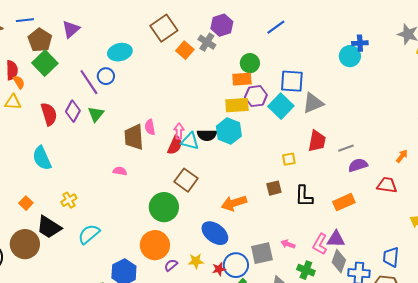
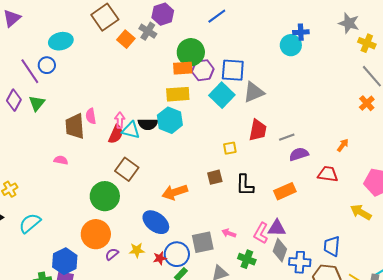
green circle: (250, 63) -> (191, 52), size x1.4
purple hexagon: (256, 96) -> (203, 70), moved

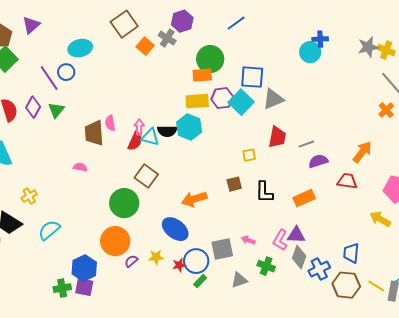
gray star: (349, 23) -> (368, 47), moved, turned -30
purple hexagon: (203, 70) -> (222, 98), moved
orange arrow: (343, 145) -> (362, 152), size x1.6
blue cross: (300, 262) -> (319, 269), turned -30

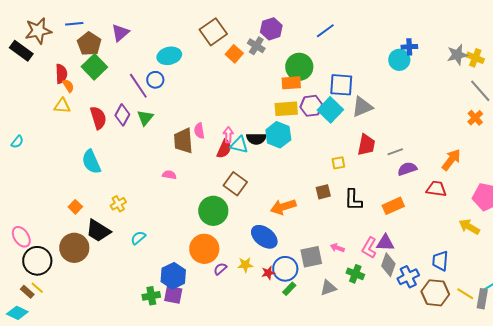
cyan semicircle: (49, 230) -> (138, 238), size x0.7

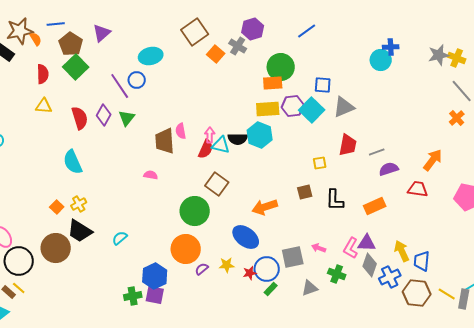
blue square: (341, 85) -> (323, 85), size x0.7
orange semicircle: (68, 86) -> (36, 39), moved
yellow cross: (118, 204) -> (79, 204), moved
yellow arrow: (469, 227) -> (402, 251), moved, turned 35

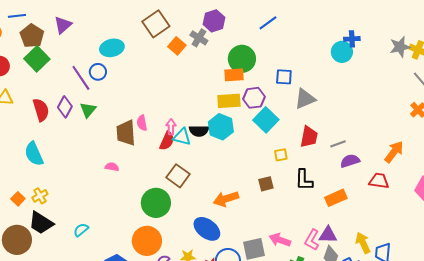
cyan square: (312, 110) -> (266, 120), moved
black L-shape: (335, 200) -> (304, 180), moved
pink arrow: (319, 248) -> (280, 240), size x1.5

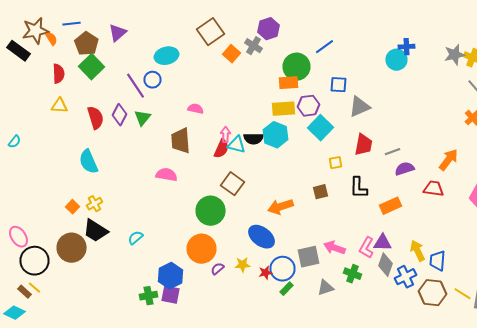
blue line: (268, 23) -> (324, 47), moved
pink semicircle: (142, 123) -> (196, 109), moved, turned 112
pink semicircle: (112, 167) -> (166, 175), size x1.5

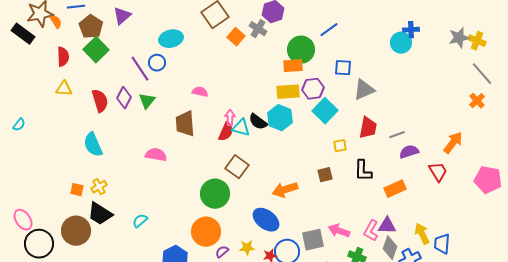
black semicircle: (254, 139) -> (258, 122), turned 36
pink semicircle: (166, 175) -> (156, 155), moved
red trapezoid: (434, 189) -> (438, 172), turned 50
orange square: (72, 207) -> (77, 190), turned -32

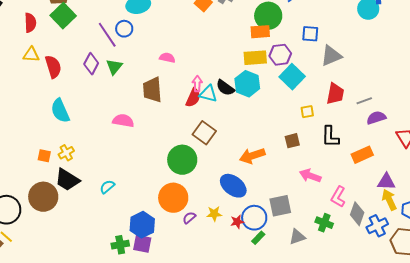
red semicircle: (100, 101) -> (53, 67), moved
purple triangle: (387, 226) -> (386, 182), moved
pink arrow: (339, 231) -> (310, 176), moved

